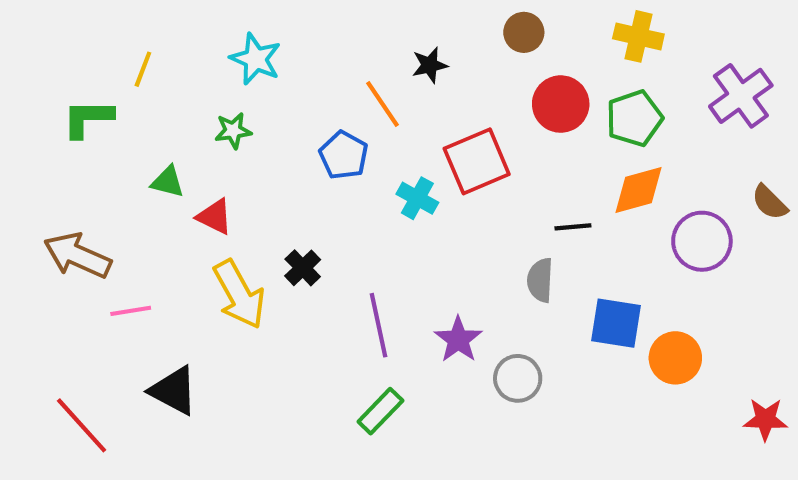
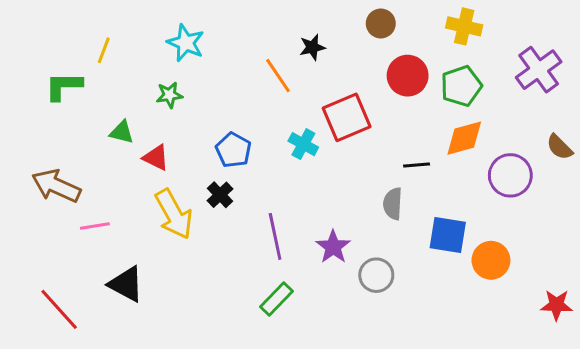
blue pentagon: (344, 155) -> (233, 150), moved

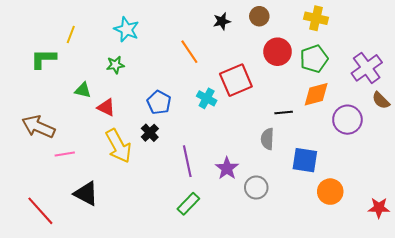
black star: (312, 47) -> (222, 21), moved
purple cross: (539, 70) -> (367, 68), moved
orange circle: (491, 260) -> (330, 192), moved

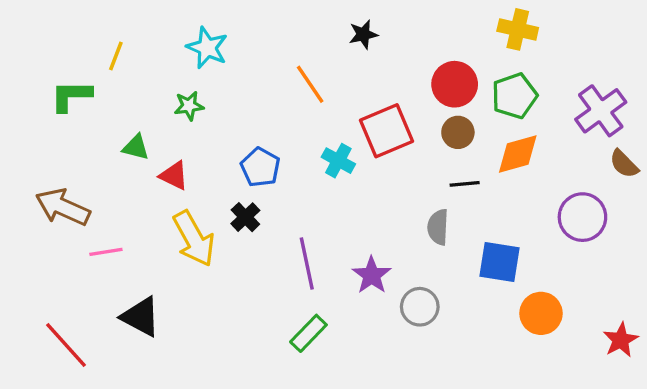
brown circle: (259, 16) -> (458, 132), moved
purple circle: (347, 120) -> (582, 217), moved
red star: (379, 208) -> (621, 340), turned -30

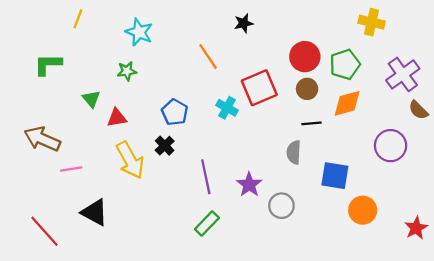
yellow cross: (518, 29) -> (372, 22), moved
yellow line: (116, 56) -> (78, 19), moved
green triangle: (136, 147) -> (91, 99), turned 36
red triangle: (174, 176) -> (117, 118), turned -35

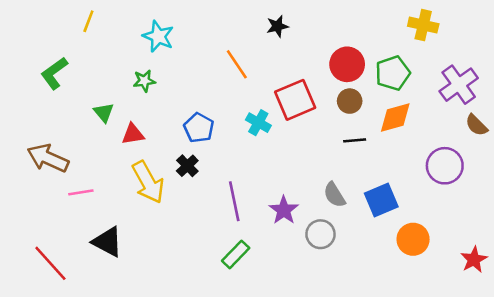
green L-shape: (48, 64) -> (54, 73), turned -36
gray semicircle: (294, 152) -> (334, 195), moved, turned -35
blue square: (335, 176) -> (381, 200), turned -32

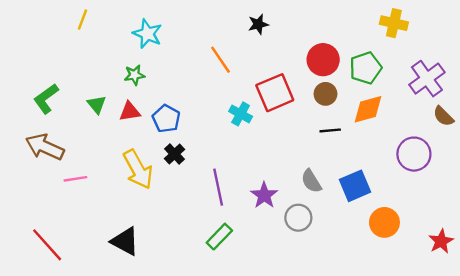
green L-shape: (54, 73) -> (46, 99), moved
blue pentagon: (199, 128) -> (166, 119), moved
red triangle: (133, 134) -> (130, 112), moved
black triangle: (107, 242) -> (125, 241), moved

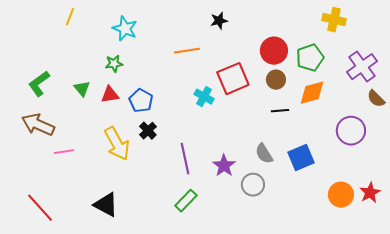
orange line: (221, 60) -> (187, 51), turned -65
orange circle: (384, 222) -> (341, 195), moved
red star: (441, 241) -> (370, 193), moved

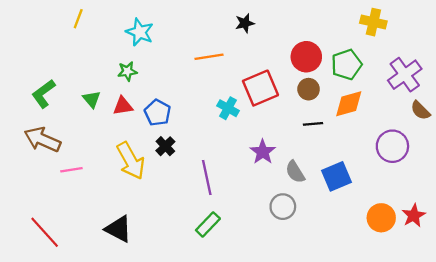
purple star: (224, 166) -> (263, 152), moved

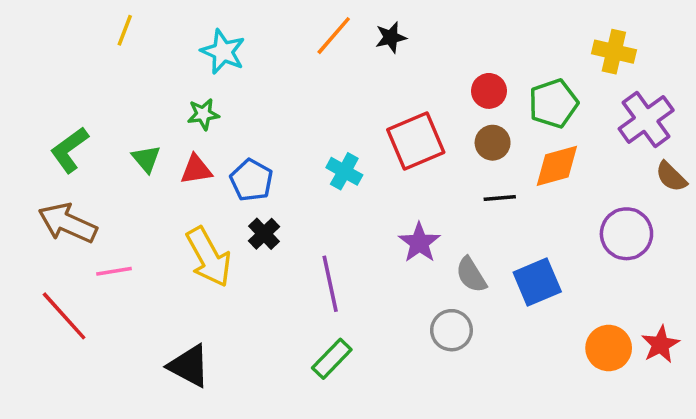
yellow cross: (373, 22) -> (614, 52), moved
orange line: (209, 57) -> (334, 36), moved, turned -40
red circle: (306, 57) -> (489, 91), size x0.7
cyan cross: (228, 108) -> (344, 171), moved
red line: (45, 232) -> (64, 316), moved

